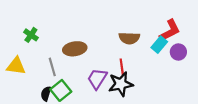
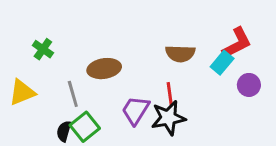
purple circle: (178, 52) -> (249, 85), moved
yellow triangle: (16, 66) -> (22, 92), turned -30

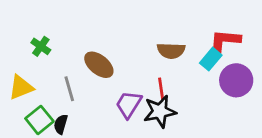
red L-shape: (237, 43) -> (225, 41), turned -148
brown ellipse: (104, 69) -> (99, 65), turned 48
purple circle: (249, 85) -> (236, 80), size x1.5
green square: (85, 127) -> (39, 120), moved

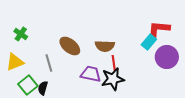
green cross: (41, 46) -> (21, 34), moved
brown semicircle: (171, 51) -> (105, 46), moved
purple trapezoid: (129, 104) -> (91, 74), turned 70

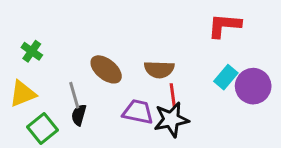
red L-shape: (159, 29) -> (224, 25), moved
cyan rectangle: (149, 42) -> (226, 77), moved
black semicircle: (43, 88) -> (79, 115), moved

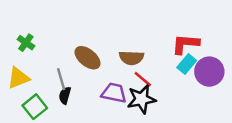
red L-shape: (224, 25) -> (185, 44), moved
red line: (173, 95) -> (143, 79), turned -42

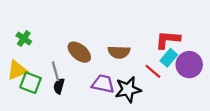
red line: (143, 79) -> (153, 71), moved
green square: (35, 107) -> (31, 83), moved, turned -30

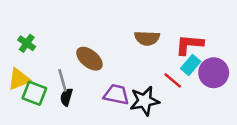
brown semicircle: (119, 52) -> (147, 38), moved

